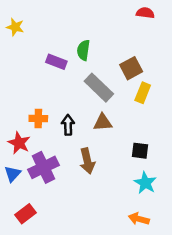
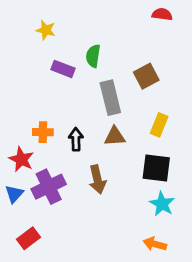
yellow star: (15, 27) -> (46, 30), moved
gray rectangle: (99, 88) -> (110, 98), turned 32
yellow rectangle: (143, 93) -> (159, 125), moved
black square: (140, 151) -> (156, 168), size x1.5

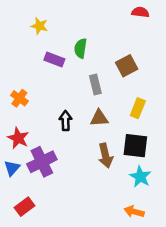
gray rectangle: (110, 98) -> (95, 85), size x0.7
orange cross: (43, 132) -> (19, 98), moved, turned 35
brown arrow: (97, 179) -> (105, 156), moved

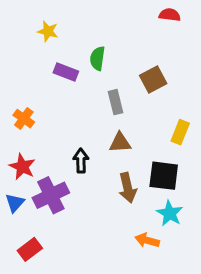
yellow rectangle: (138, 108) -> (180, 132), moved
black arrow: (66, 121) -> (81, 161), moved
orange arrow: (134, 212) -> (147, 240), moved

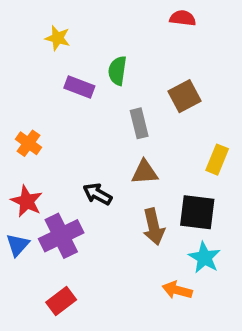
red semicircle: (170, 15) -> (183, 18), moved
black arrow: (81, 161) -> (97, 194), turned -60
red rectangle: (30, 249) -> (61, 301), moved

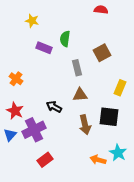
cyan star: (204, 258) -> (118, 153), moved
red rectangle: (61, 301) -> (45, 160), moved

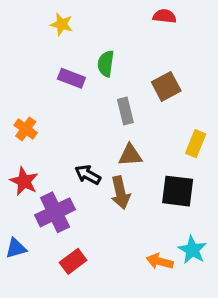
yellow star: (32, 21) -> (62, 24), moved
brown arrow: (85, 125) -> (120, 193), moved
blue triangle: (10, 135) -> (16, 248), moved, turned 32

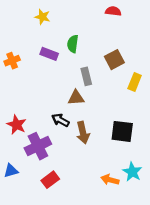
orange cross: (26, 129) -> (12, 61), moved, turned 32
yellow rectangle: (196, 144) -> (135, 82), moved
brown triangle: (130, 155) -> (76, 98), moved

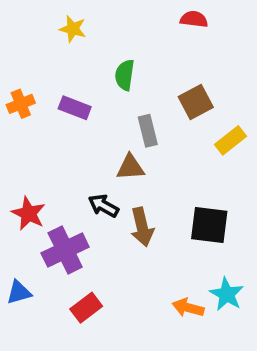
purple rectangle: (49, 54) -> (75, 108), moved
yellow rectangle: (135, 82) -> (230, 140), turned 30

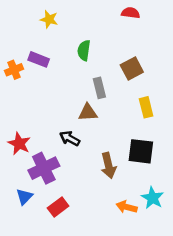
purple rectangle: (75, 108) -> (39, 59), moved
yellow rectangle: (230, 140) -> (146, 107), moved, turned -66
brown arrow: (142, 227) -> (108, 166), moved
blue triangle: (19, 292) -> (24, 197), moved, turned -30

